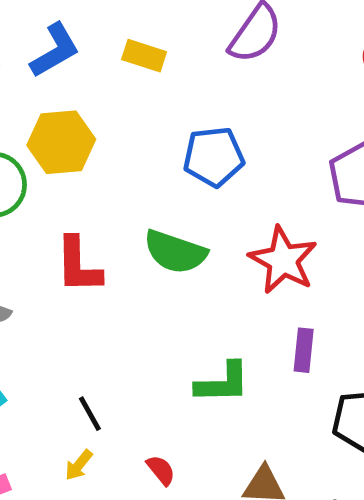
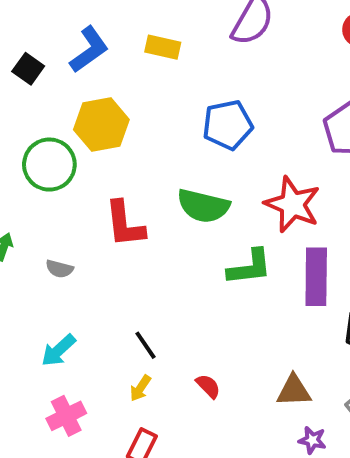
purple rectangle: (304, 350) -> (316, 277), size x1.6
green L-shape: (223, 383) -> (250, 267), moved

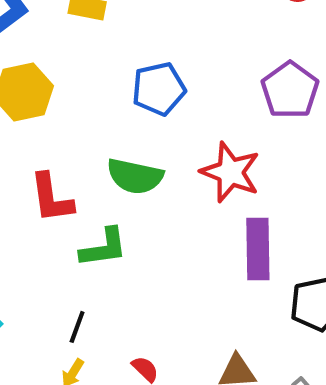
green L-shape: (250, 267) -> (104, 248), moved
black line: (146, 345) -> (77, 327), turned 56

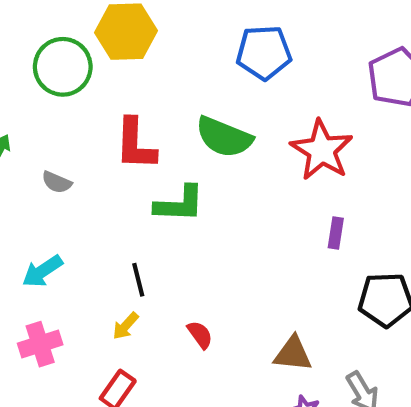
purple rectangle: (258, 249) -> (336, 233), size x0.5
black line: (77, 327) -> (138, 280), turned -44

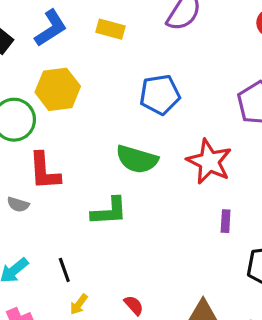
red L-shape: (135, 144) -> (44, 171), moved
black line: (138, 280) -> (64, 270), moved

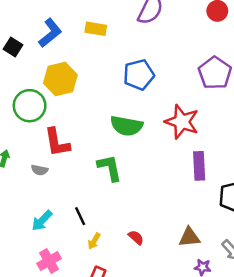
green L-shape: (109, 211) -> (110, 168), turned -92
purple rectangle: (226, 221) -> (199, 166), size x1.6

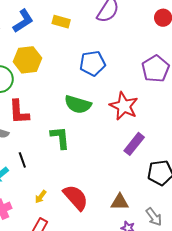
purple rectangle: (199, 166) -> (134, 144), turned 35
black line: (80, 216) -> (22, 160), moved
red semicircle: (136, 237) -> (76, 197), size x2.0

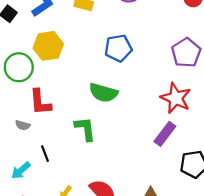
red star: (124, 106) -> (176, 98), moved

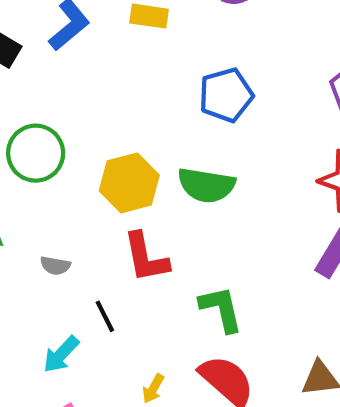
yellow hexagon: (48, 46) -> (129, 183), moved
red L-shape: (40, 102) -> (146, 257), moved
green L-shape: (85, 129) -> (221, 309), moved

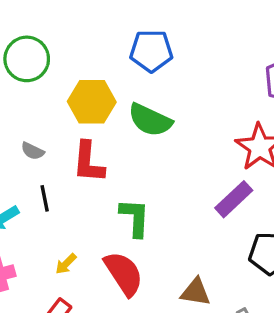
blue pentagon: (226, 95) -> (151, 51), moved
gray semicircle: (55, 266) -> (33, 151), moved

